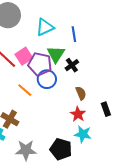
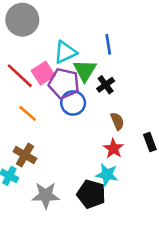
cyan triangle: (45, 27) -> (65, 52), moved
orange line: (25, 90) -> (28, 113), moved
cyan star: (83, 134) -> (107, 175), moved

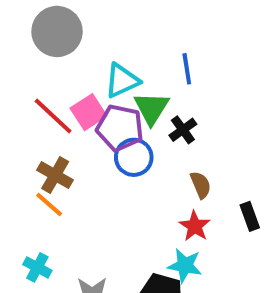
orange line: (28, 113) -> (49, 205), moved
brown cross: (25, 155) -> (55, 175), moved

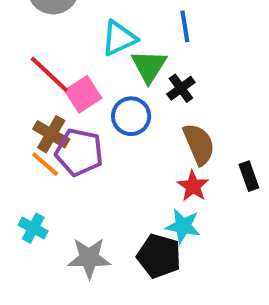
pink square: (88, 112) -> (83, 94), moved
purple pentagon: (120, 128) -> (79, 152), moved
brown semicircle: (201, 185) -> (199, 144), size x1.5

